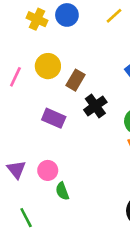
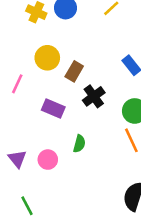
pink line: (15, 77) -> (17, 84), moved
green semicircle: (62, 191) -> (79, 144), moved, turned -144

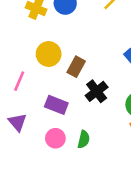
purple triangle: (17, 159) -> (17, 122), moved
pink circle: (48, 160) -> (55, 138), moved

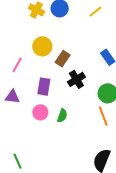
purple rectangle: (56, 105) -> (44, 87), turned 72
purple triangle: (17, 122) -> (12, 97), turned -49

